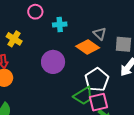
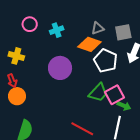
gray triangle: (100, 34) -> (98, 28), turned -48
white pentagon: (97, 80) -> (105, 61), moved

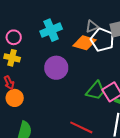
pink circle: (30, 24) -> (14, 37), moved
cyan cross: (57, 30) -> (51, 30), size x1.5
white pentagon: (105, 61) -> (102, 40), moved

